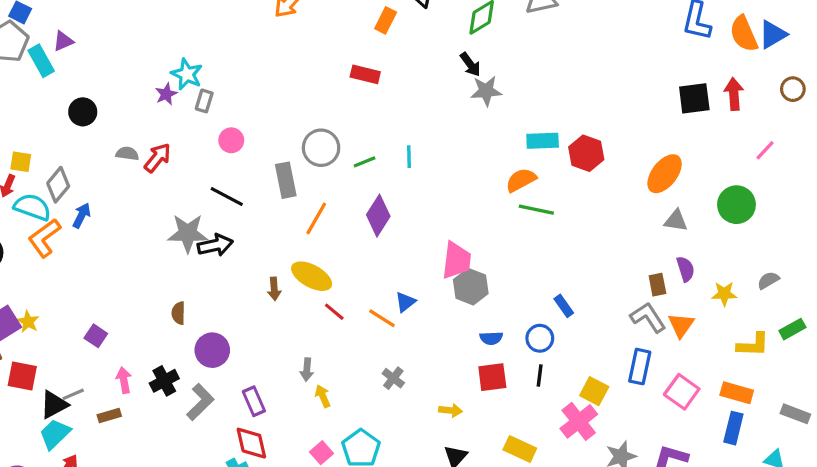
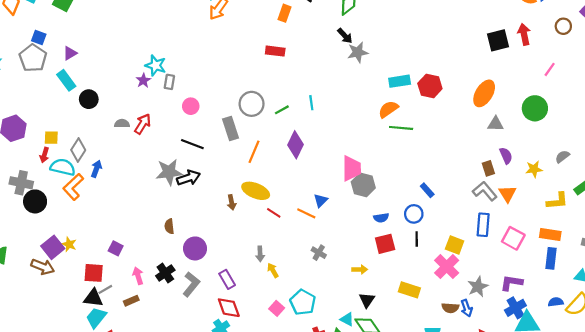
cyan rectangle: (41, 61) -> (66, 80), moved
red square: (22, 376) -> (94, 273), moved
black triangle: (54, 405) -> (93, 298), turned 42

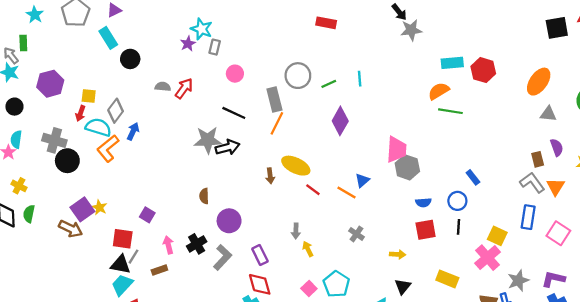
orange line: (254, 152) -> (277, 123), moved
gray line: (105, 289) -> (134, 257), turned -32

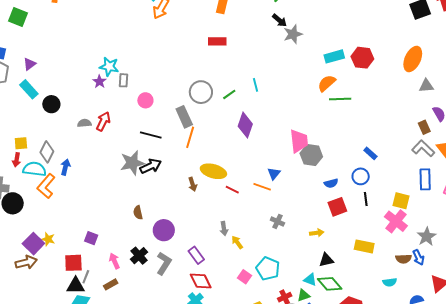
brown arrow: (71, 229) -> (26, 262), turned -30
black triangle: (403, 286) -> (326, 260), turned 49

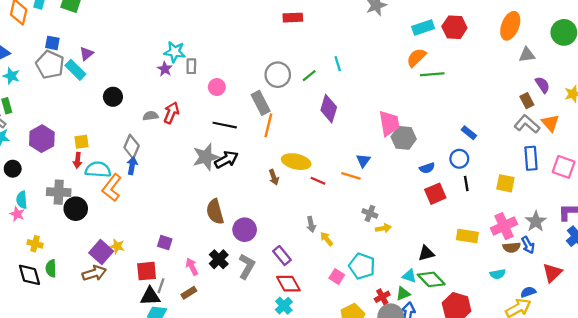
cyan rectangle: (29, 89) -> (75, 70), moved
gray diamond: (47, 152) -> (132, 147), moved
brown semicircle: (138, 213) -> (215, 212), size x1.6
pink cross: (396, 221) -> (504, 226), moved, turned 30
yellow arrow: (317, 233) -> (383, 228), moved

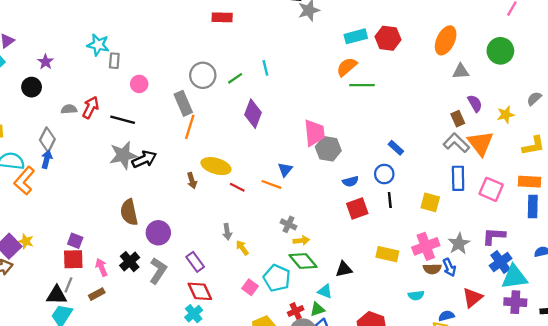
purple star: (165, 69) -> (46, 62), moved
orange triangle: (550, 123) -> (480, 143), size x1.4
black line: (225, 125) -> (123, 120), moved
red square: (147, 271) -> (73, 259), moved
green diamond: (431, 279) -> (303, 261), moved

